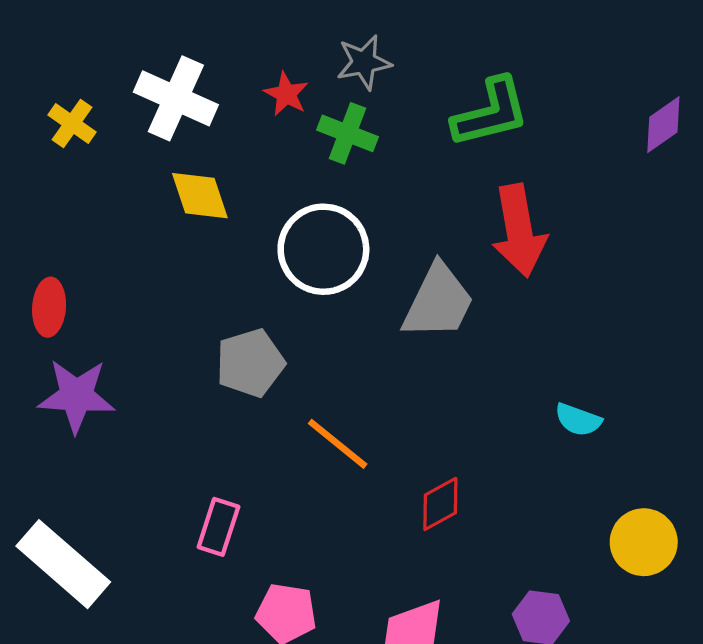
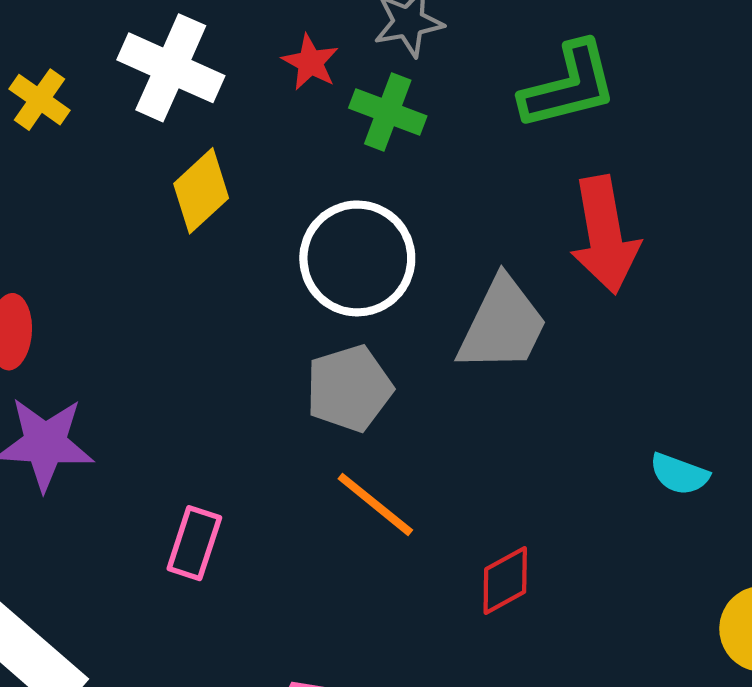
yellow diamond: (200, 196) -> (201, 191), turned 66
gray pentagon: (250, 363) -> (349, 388), moved
pink rectangle: (218, 527) -> (194, 543), moved

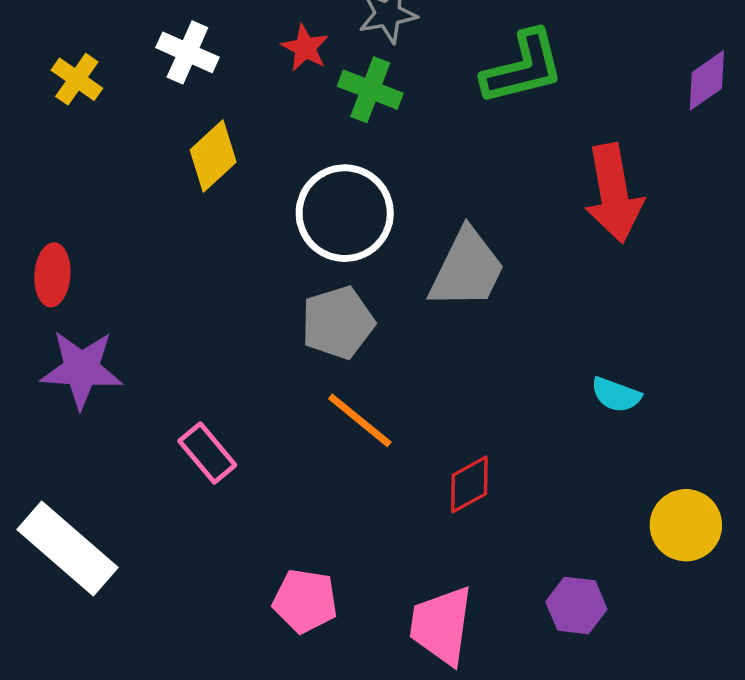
white cross: (171, 68) -> (187, 52), size x0.7
red arrow: (605, 235) -> (614, 193), moved
pink rectangle: (194, 543) -> (207, 453), turned -58

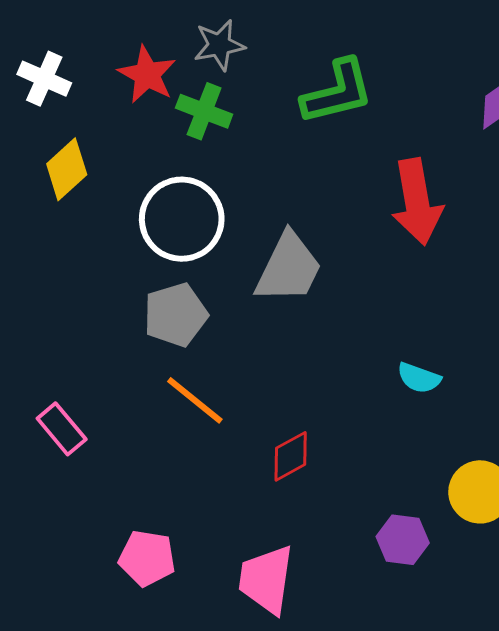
red star: (305, 48) -> (147, 75), size x1.4
purple hexagon: (576, 606) -> (403, 540), moved

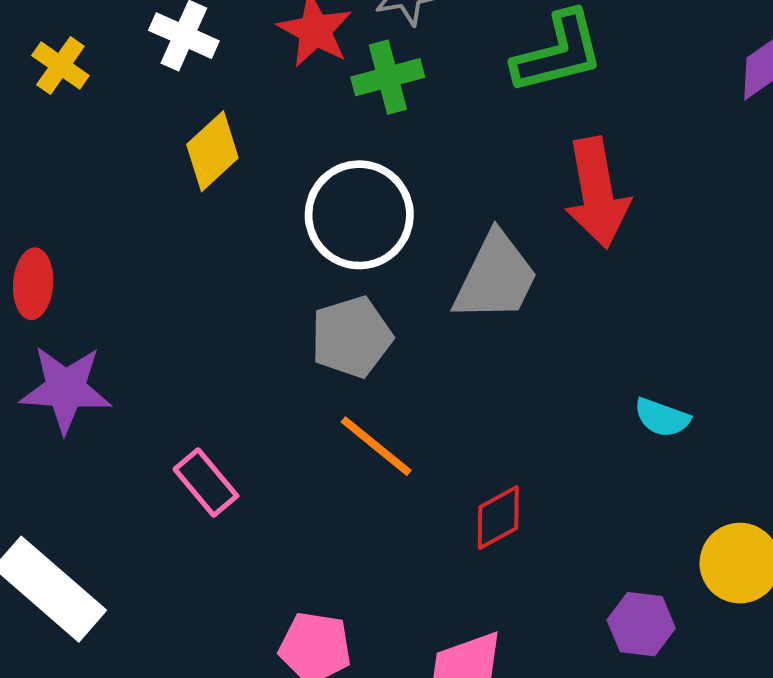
green cross: (204, 111) -> (388, 77), turned -36
red arrow: (417, 202) -> (597, 193), moved

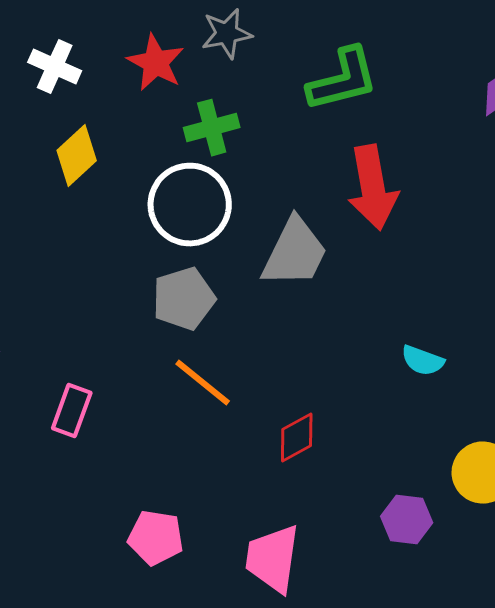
green cross: (388, 77) -> (212, 128), moved
pink rectangle: (206, 482) -> (72, 411), turned 60

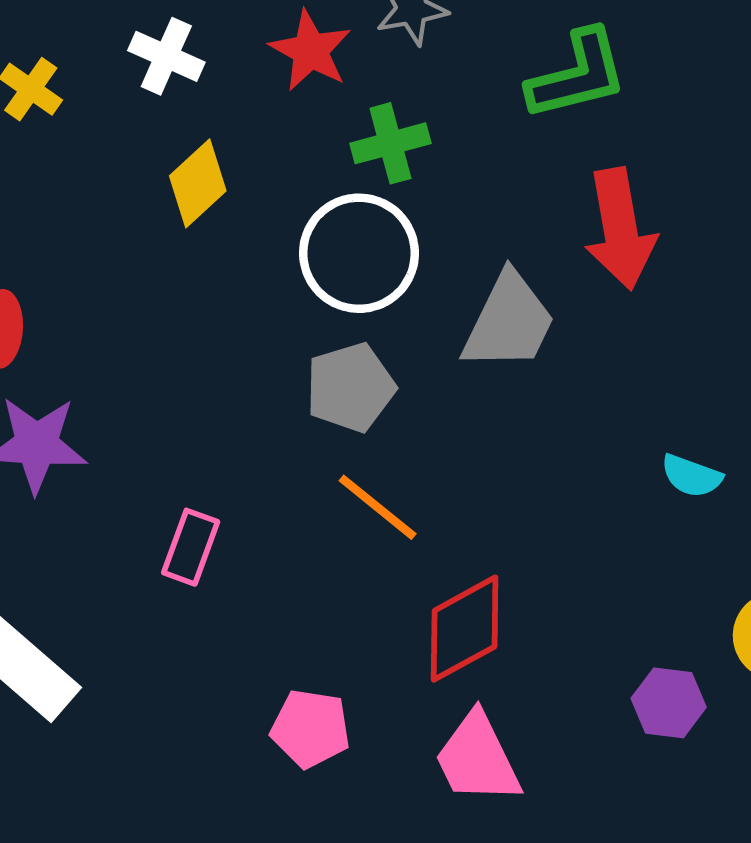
red diamond: (297, 438) -> (465, 629), moved, size x1.5
pink trapezoid: (273, 559) -> (477, 758), turned -34

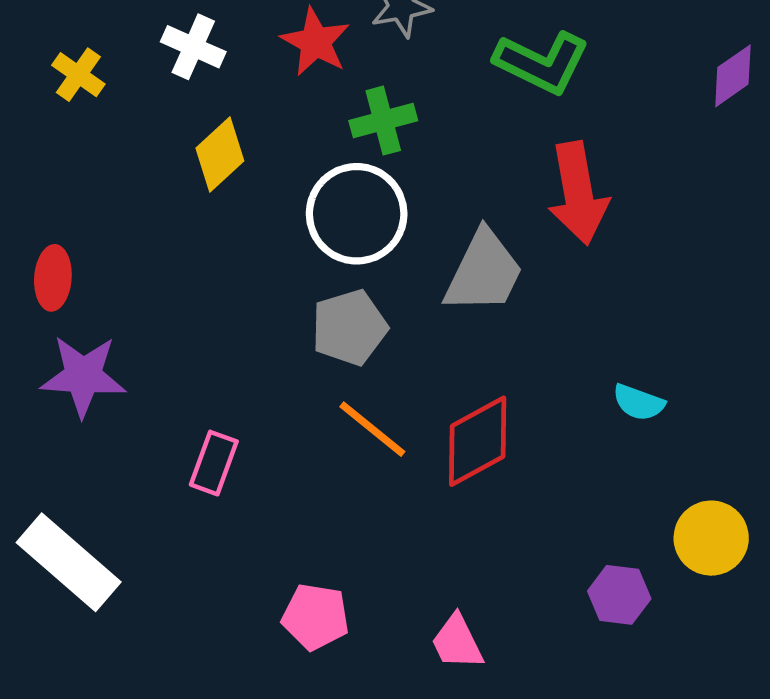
green L-shape: (577, 75) -> (542, 63), turned 40
red diamond: (465, 629) -> (478, 441), moved
pink trapezoid: (477, 758) -> (457, 642), size x0.7

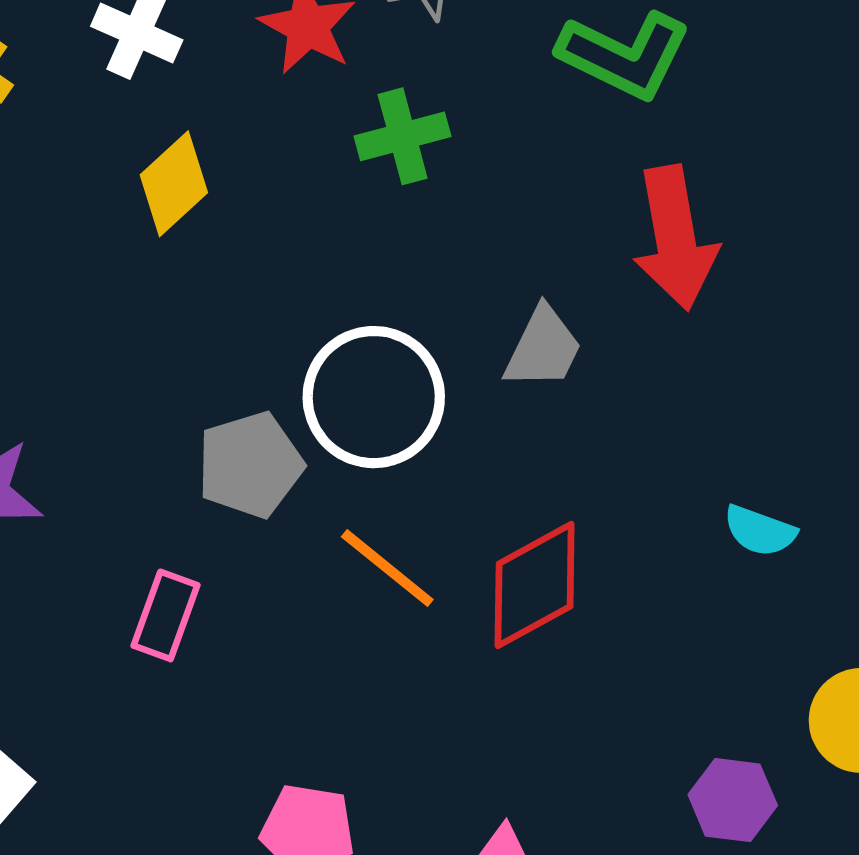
white circle: (357, 214) -> (374, 397), moved
gray trapezoid: (484, 272) -> (543, 348), size x0.7
gray pentagon: (349, 327) -> (250, 465), moved

